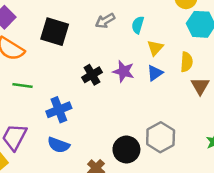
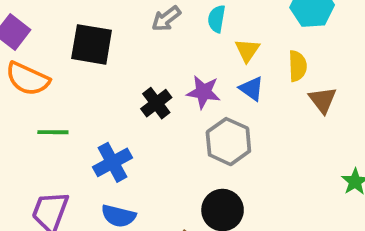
blue triangle: (155, 73) -> (252, 89), turned -42
gray hexagon: (161, 137) -> (228, 142), moved

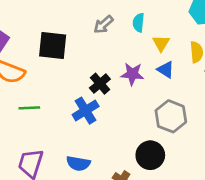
gray hexagon: (228, 142) -> (171, 116), moved
blue cross: (112, 162) -> (86, 111), moved

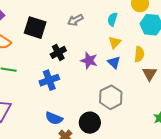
cyan semicircle: (138, 23) -> (112, 19), moved
black cross: (100, 84) -> (58, 52), moved
blue semicircle: (78, 163) -> (54, 118), moved

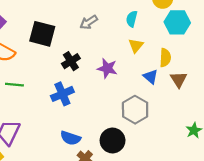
blue triangle: (114, 62) -> (151, 77), moved

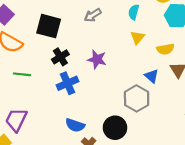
yellow semicircle: (165, 58) -> (165, 49), turned 77
black cross: (71, 61) -> (60, 57), moved
purple star: (107, 68) -> (97, 59), moved
blue triangle: (151, 77) -> (152, 76), moved

